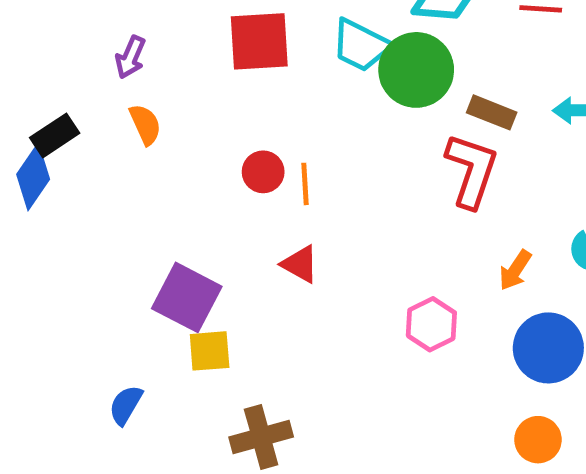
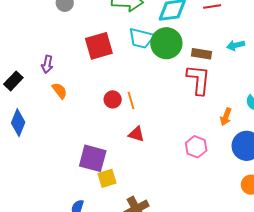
black rectangle: (55, 135) -> (13, 81), moved

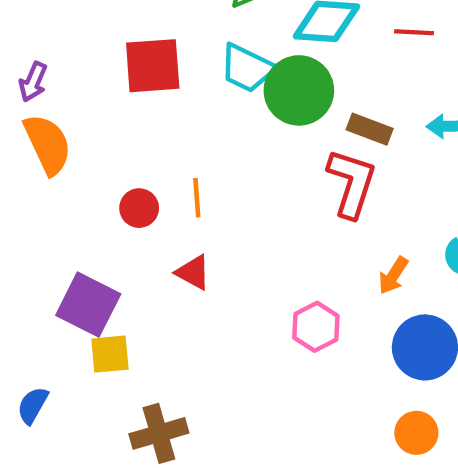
orange semicircle: (60, 91) -> (48, 144), size x1.6
red circle: (113, 99) -> (139, 208), moved

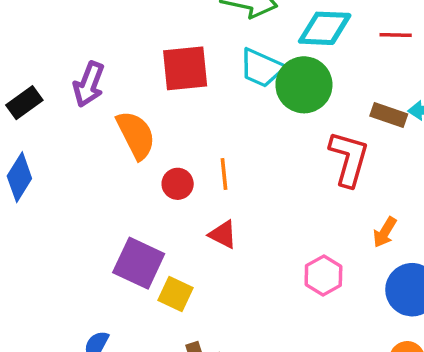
purple arrow: (33, 82) -> (89, 84), size x1.4
brown rectangle: (370, 129) -> (389, 115), moved
orange semicircle: (48, 144) -> (136, 135), moved
yellow square: (110, 354) -> (175, 294), moved, turned 32

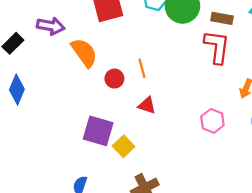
purple arrow: (89, 84) -> (51, 26), turned -92
brown rectangle: (389, 115) -> (222, 18), moved
yellow square: (175, 294) -> (124, 146), turned 30

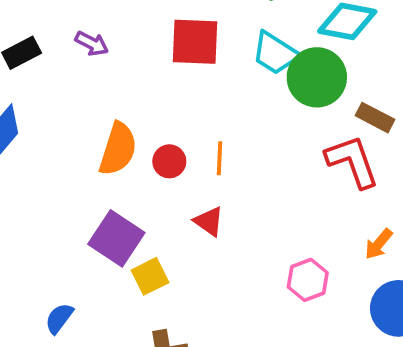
purple arrow: (51, 26) -> (92, 43), size x0.7
red L-shape: (217, 47) -> (352, 161), turned -44
orange semicircle: (84, 53) -> (118, 149), moved, turned 36

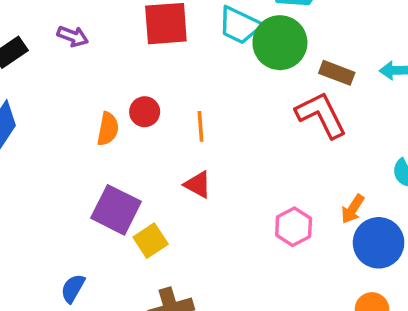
orange semicircle: (118, 149) -> (108, 129), size x0.7
red circle: (169, 161) -> (145, 112), moved
orange arrow: (379, 244) -> (353, 209), moved

